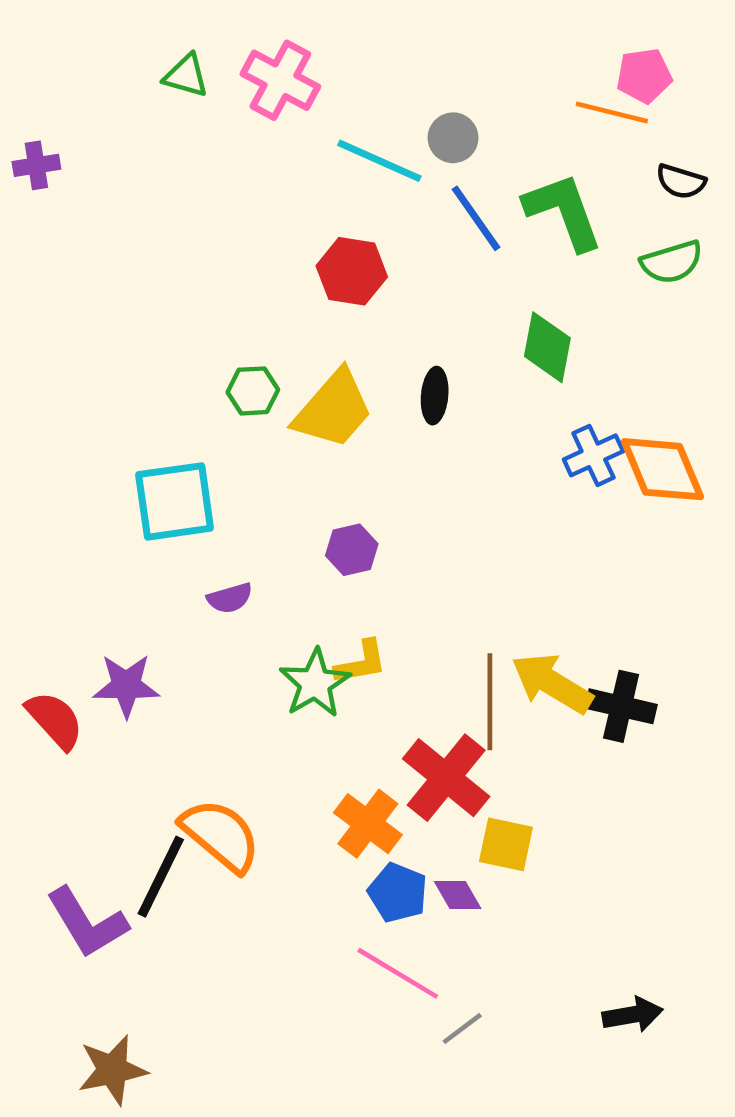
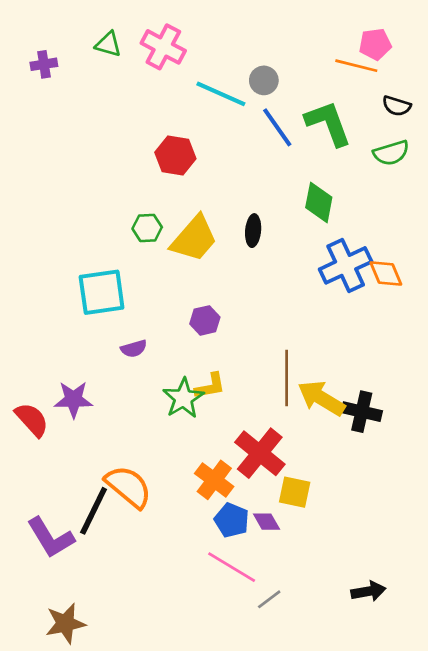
purple cross: (36, 165) -> (44, 64), moved
red hexagon: (352, 271) -> (175, 155), moved
blue cross: (593, 455) -> (346, 265), size x1.5
orange diamond: (662, 469) -> (386, 273), size x0.7
brown line: (490, 702) -> (287, 378), moved

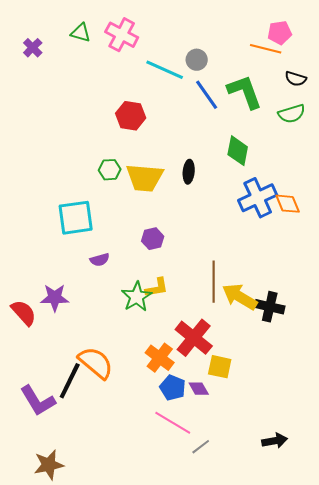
purple cross: (44, 64) -> (33, 48), turned -36
yellow trapezoid: (194, 239) -> (145, 178), turned 54

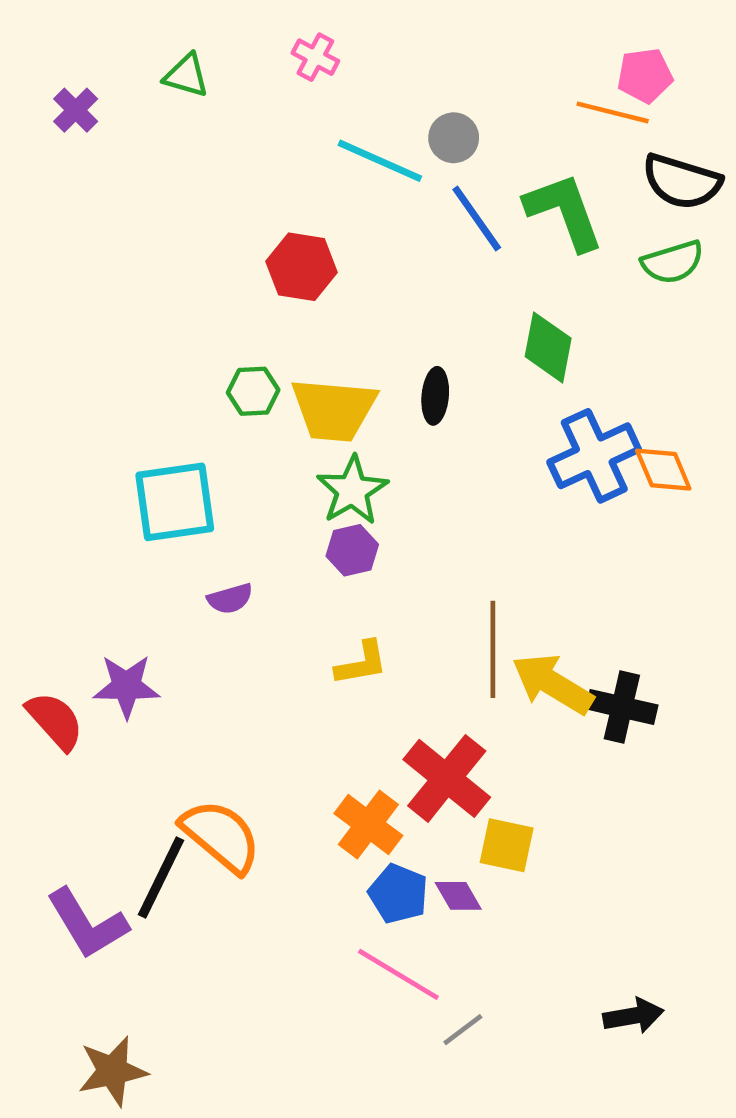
pink cross: (122, 35) -> (315, 57), moved, size x0.6
black semicircle: (296, 79) -> (682, 182), size x1.6
green star: (137, 297) -> (352, 490), moved

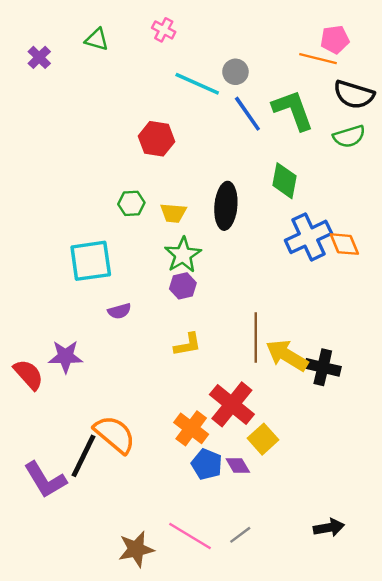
black ellipse: (435, 396) -> (226, 206), size x1.6
yellow trapezoid: (334, 410) -> (173, 213), size x0.6
yellow square: (507, 845) -> (263, 439), turned 36
pink line: (398, 974) -> (190, 536), moved
brown star: (113, 1071) -> (136, 549), moved

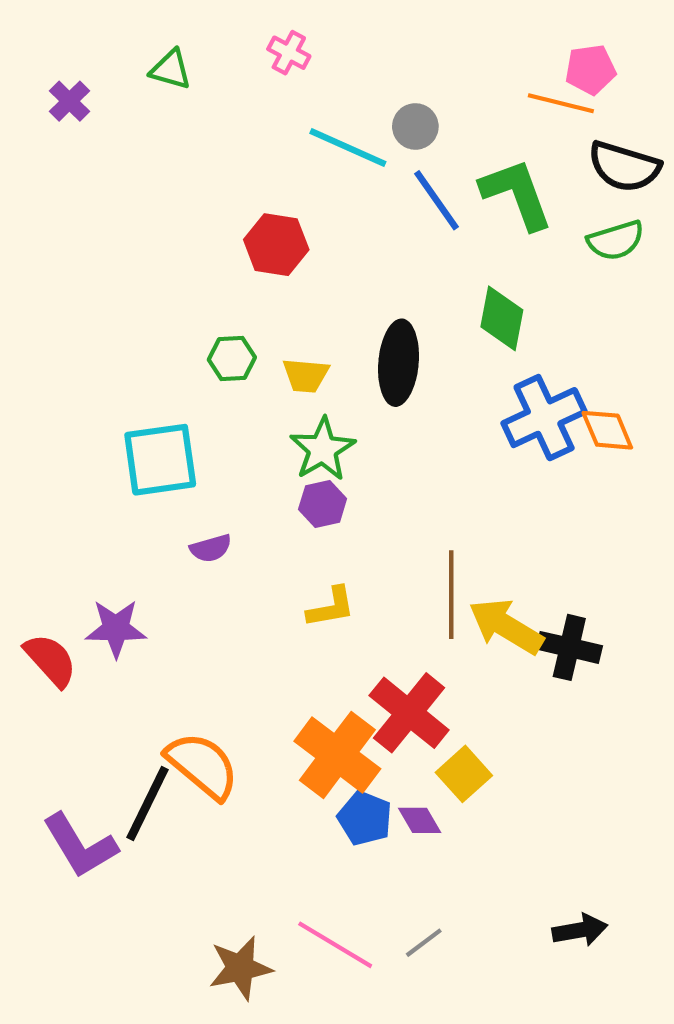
orange cross: (191, 428) -> (337, 755), size x1.4

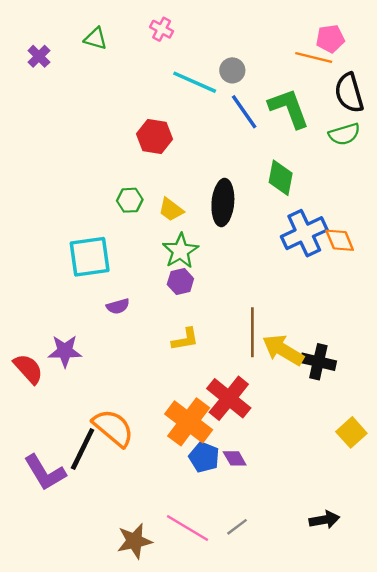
black semicircle: (624, 167) -> (349, 93), turned 57
yellow trapezoid: (306, 375) -> (171, 210), turned 32
yellow square: (464, 774) -> (351, 432), moved

